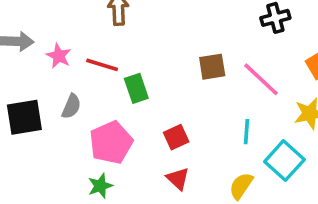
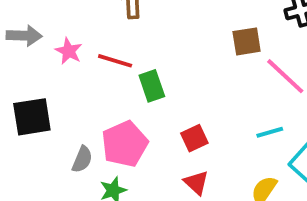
brown square: (212, 67) -> (247, 41), moved
gray semicircle: (71, 106) -> (82, 159), moved
cyan line: (247, 132) -> (270, 132), turned 70

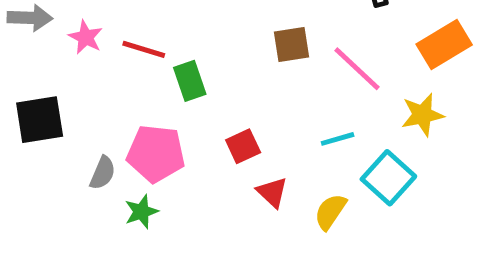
brown square: (247, 41) -> (292, 44), moved
pink pentagon: (125, 144) -> (156, 154), turned 30
red triangle: (196, 183) -> (272, 192), moved

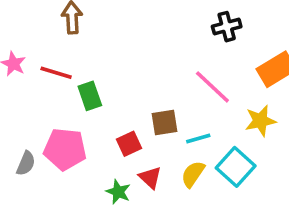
brown square: (292, 44) -> (164, 123), moved
green star: (141, 212) -> (118, 192), moved, turned -30
yellow semicircle: (330, 212) -> (193, 174), moved

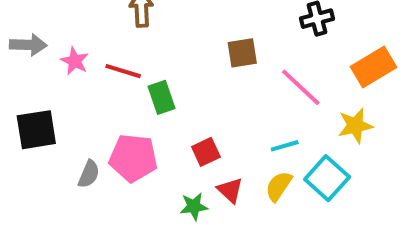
brown square: (164, 123) -> (242, 53), moved
green star: (118, 192) -> (194, 206), turned -30

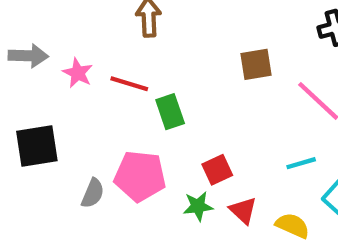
yellow semicircle: (279, 186) -> (293, 226), moved, turned 80
green star: (194, 206) -> (198, 206), moved

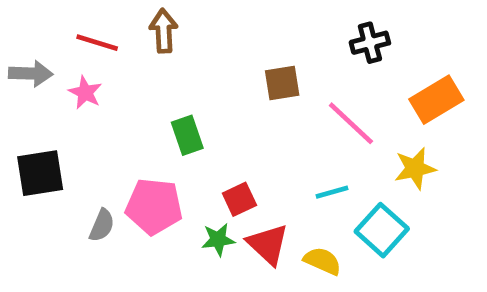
red line: (129, 84) -> (97, 43), moved
red triangle: (243, 210) -> (268, 244), size x1.4

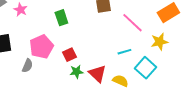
green rectangle: (187, 135) -> (61, 18), moved
red square: (239, 199) -> (69, 55), moved
pink pentagon: (154, 206) -> (41, 47), moved, turned -30

